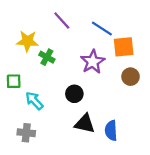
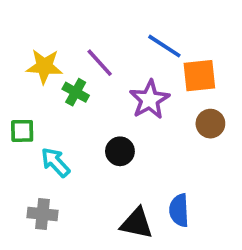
purple line: (62, 20) -> (100, 63), moved
black triangle: (85, 124) -> (137, 223), moved

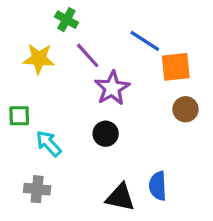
green cross: (76, 92) -> (66, 20), moved
purple star: (150, 100) -> (112, 88), moved

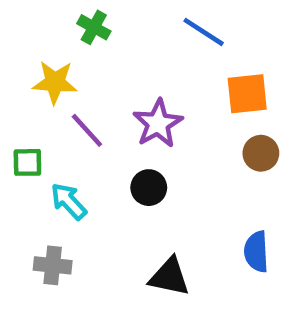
blue line: (145, 41) -> (204, 32), moved
purple line: (88, 55) -> (87, 130), moved
blue semicircle: (158, 186) -> (256, 252), moved

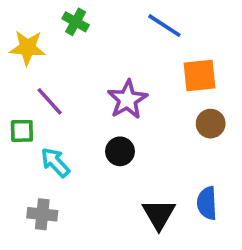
yellow star: (55, 82) -> (27, 48), moved
purple line: (87, 130) -> (50, 101), moved
black triangle: (169, 277) -> (159, 214), moved, turned 48

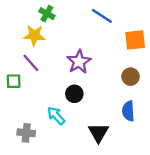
yellow star: (27, 48) -> (34, 35), moved
orange square: (200, 75) -> (135, 40), moved
cyan arrow: (55, 162) -> (56, 116), moved
blue semicircle: (207, 203) -> (128, 111), moved

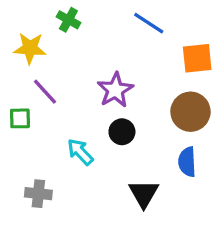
yellow star: (34, 35) -> (30, 48), moved
brown circle: (131, 77) -> (190, 112), size x1.5
black circle: (74, 94) -> (122, 132), moved
cyan arrow: (56, 116) -> (80, 152), moved

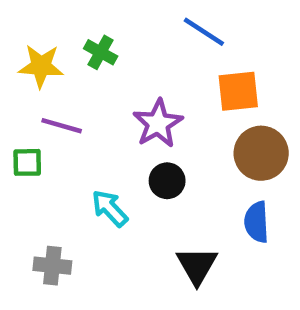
green cross: (68, 20) -> (101, 52), moved
orange square: (197, 58) -> (238, 91), moved
purple line: (45, 92) -> (62, 126), turned -32

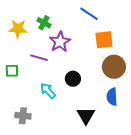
purple star: (158, 123) -> (60, 42), moved
purple line: (62, 126) -> (39, 58), moved

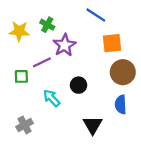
purple line: (39, 58) -> (42, 62), turned -42
green square: (12, 71) -> (21, 76), moved
gray cross: (23, 116) -> (25, 125), turned -35

